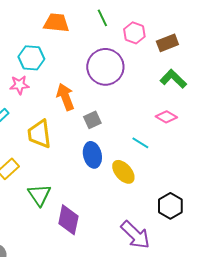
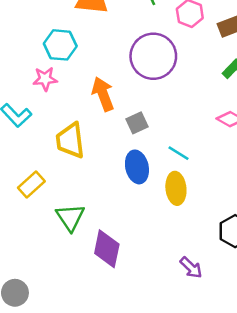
cyan line: (140, 143) -> (178, 153), moved
yellow ellipse: (123, 172) -> (176, 188), turned 35
purple arrow: (135, 235) -> (191, 268), size x0.6

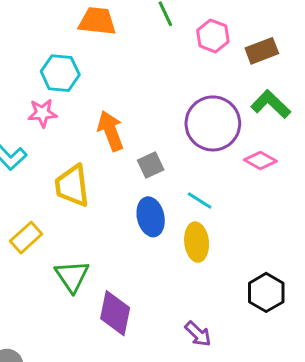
purple circle: (153, 56) -> (213, 123), moved
purple arrow: (191, 268) -> (198, 334), moved

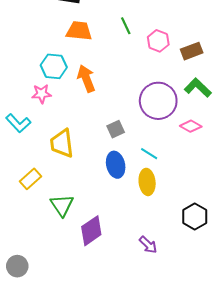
orange arrow: (111, 131) -> (86, 79), moved
purple diamond: (115, 313) -> (91, 231), turned 44

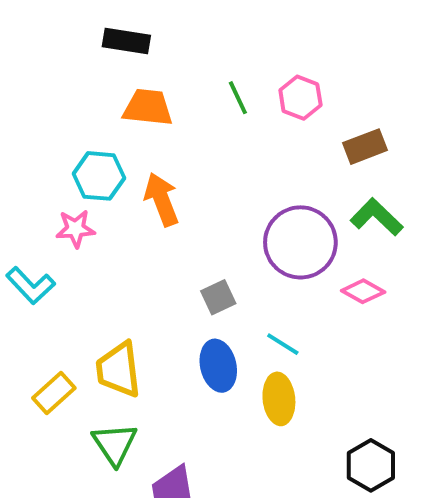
pink hexagon: (158, 41) -> (300, 98), moved
yellow trapezoid: (62, 143) -> (119, 370), moved

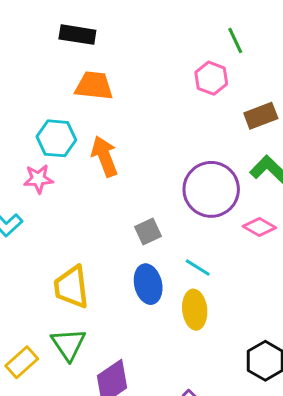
green line: (238, 98) -> (235, 41), moved
yellow rectangle: (54, 393) -> (22, 362), moved

